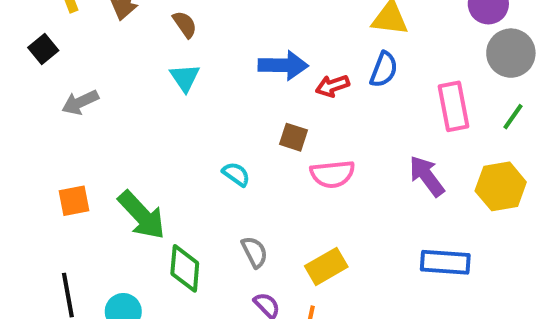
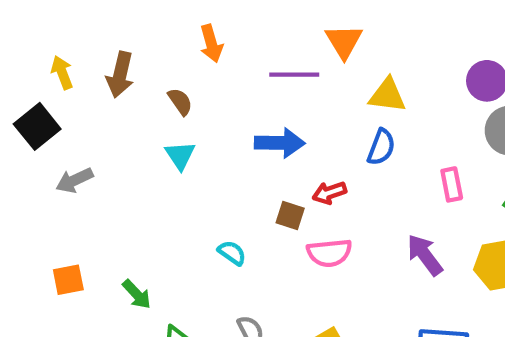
black square: (43, 49) -> (37, 126), size x1.5
red arrow: (332, 86) -> (329, 193), moved
pink rectangle: (453, 106) -> (452, 184), size x0.7
green arrow: (142, 215) -> (137, 294), size x0.6

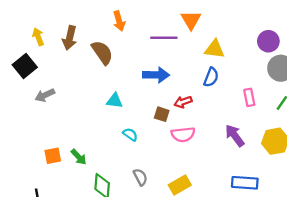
brown semicircle: (180, 102) -> (102, 52), size x1.6
cyan triangle: (180, 155) -> (115, 101), moved, turned -48
orange square: (68, 280) -> (53, 156), moved

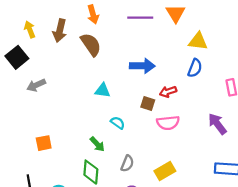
orange arrow: (119, 21) -> (93, 14), moved
purple line: (164, 38) -> (140, 18), moved
green arrow: (79, 157) -> (97, 144), moved
gray semicircle: (140, 177) -> (127, 163), turned 49

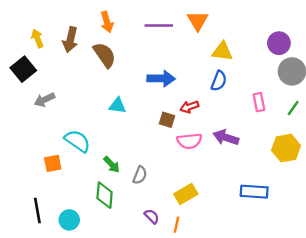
cyan semicircle: (118, 123) -> (77, 141), moved, size x1.6
purple arrow: (217, 124) -> (226, 137), moved, turned -35
gray semicircle: (127, 163) -> (140, 175), moved

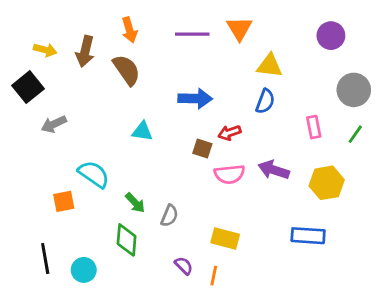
yellow arrow: (37, 38) -> (45, 50), turned 126
purple circle: (279, 43) -> (331, 36), moved
yellow hexagon: (286, 148) -> (327, 183), moved
yellow rectangle: (186, 194) -> (225, 239), turned 45

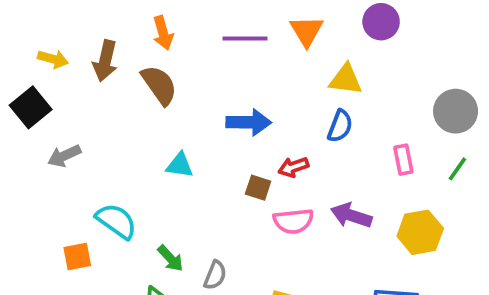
purple circle: (331, 36) -> (381, 22), moved

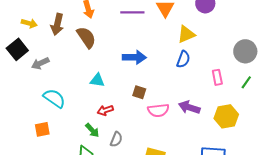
yellow triangle: (346, 79) -> (186, 34), turned -30
gray arrow: (64, 156) -> (40, 63), moved
red arrow: (293, 167) -> (105, 110), moved
cyan semicircle: (116, 221) -> (54, 98), moved

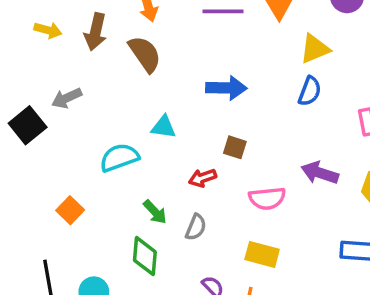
black square: (17, 49) -> (28, 125), moved
cyan semicircle: (54, 98) -> (119, 158), moved, turned -55
red arrow: (105, 110) -> (203, 178), moved
pink semicircle: (158, 110) -> (267, 198), moved
orange square: (42, 129) -> (70, 210), turned -35

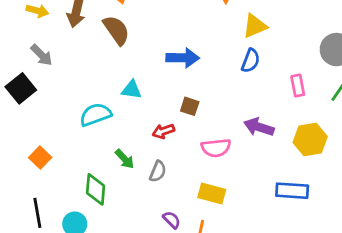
gray arrow: (67, 98) -> (42, 55), moved, turned -110
orange square: (70, 210) -> (40, 158), moved
green diamond: (145, 256) -> (96, 189), moved

